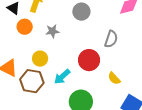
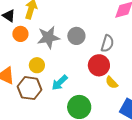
gray circle: (81, 12) -> (76, 36), moved
gray star: (52, 31) -> (48, 37), size x1.6
red circle: (89, 60) -> (99, 65), moved

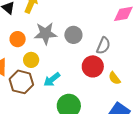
orange circle: (20, 34) -> (18, 39), moved
yellow semicircle: (112, 83) -> (114, 78), moved

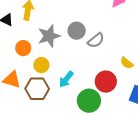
gray semicircle: (103, 46) -> (96, 40), moved, turned 42
red circle: (93, 66) -> (106, 82), moved

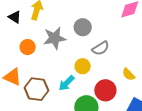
gray circle: (77, 31) -> (83, 27), moved
yellow circle: (41, 65) -> (83, 66), moved

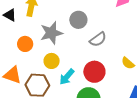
yellow circle: (83, 66) -> (52, 61), moved
red circle: (105, 90) -> (94, 72), moved

